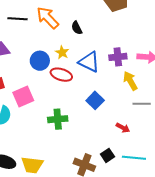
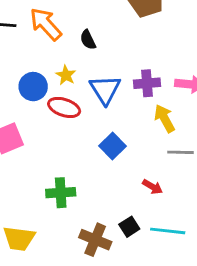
blue triangle: (89, 62) -> (105, 90), turned 30
green cross: (58, 119) -> (61, 193), moved

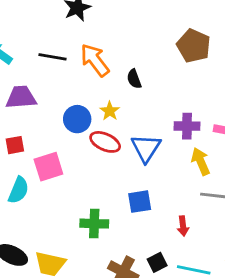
blue triangle: (105, 90) -> (146, 148), moved
blue square: (113, 146) -> (140, 202), moved, turned 30
red arrow: (152, 187) -> (183, 226), turned 48

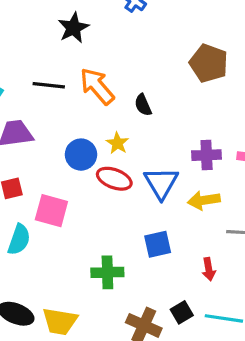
yellow arrow: (201, 161) -> (204, 200), moved, turned -72
pink square: (48, 167) -> (51, 211), turned 36

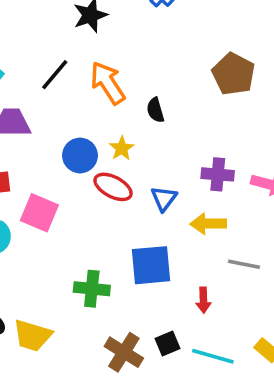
black line: (49, 85) -> (55, 75), turned -64
blue triangle: (161, 183) -> (164, 198), size x0.7
blue square: (158, 244) -> (151, 265), size x1.4

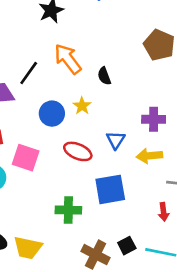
black line: (55, 75) -> (29, 73), moved
red ellipse: (113, 187) -> (78, 151), moved
red arrow: (203, 300) -> (164, 212), moved

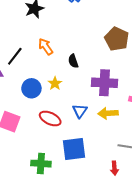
orange arrow: (68, 59) -> (46, 47), size x0.7
purple cross: (154, 119) -> (104, 83), moved, size x1.4
yellow arrow: (149, 156) -> (108, 113), moved

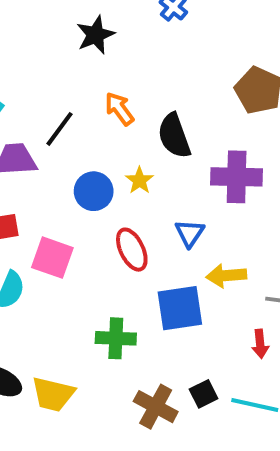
black semicircle: (73, 61) -> (174, 136), size x1.6
yellow arrow: (108, 113) -> (226, 276), moved
red ellipse: (50, 119) -> (132, 250), turned 40

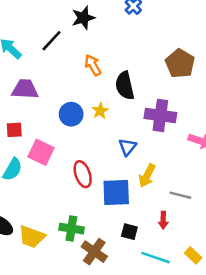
black line: (60, 129) -> (52, 41), moved
red ellipse: (132, 250) -> (83, 174), moved
yellow arrow: (226, 276) -> (147, 176), turned -65
green cross: (116, 338) -> (71, 229), moved
black square: (204, 394) -> (129, 232), moved, turned 35

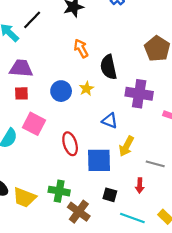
black line: (52, 41) -> (32, 20), moved
red square: (14, 130) -> (21, 93), moved
blue triangle: (127, 147) -> (110, 121), turned -49

